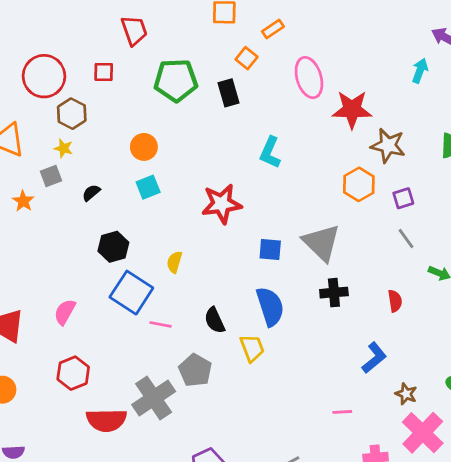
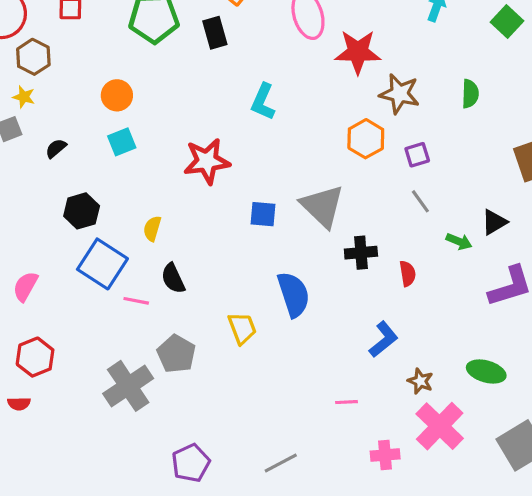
black cross: (334, 293) -> (361, 253), moved
blue semicircle: (270, 306) -> (294, 294), moved
black semicircle: (215, 320) -> (173, 278), moved
red semicircle: (106, 420) -> (19, 404), moved, size x0.5

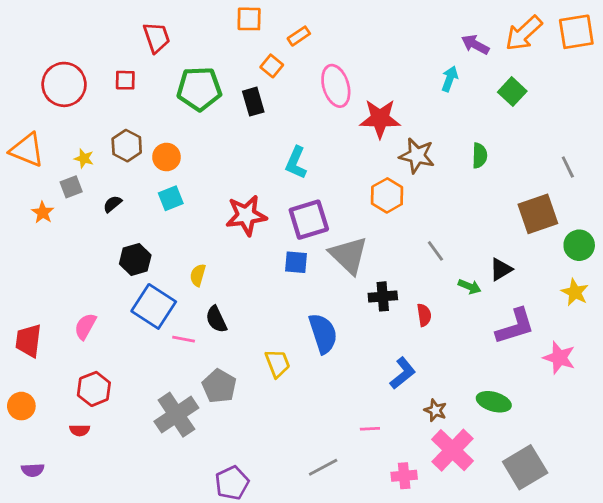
brown hexagon: (33, 57) -> (127, 146), moved
purple square: (417, 155) -> (309, 220), moved, size x1.8
gray line: (281, 463) -> (323, 467), moved

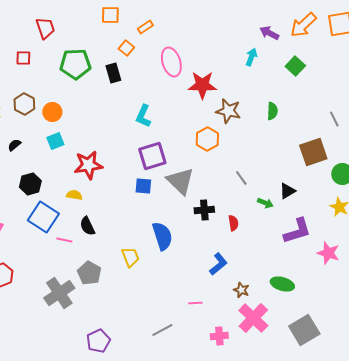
red star: (246, 215) -> (88, 165), moved
yellow semicircle: (198, 275) -> (74, 195), turned 84

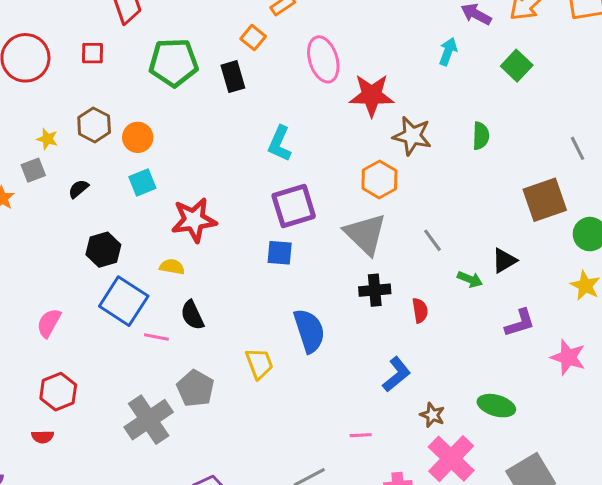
gray triangle: (180, 181) -> (365, 234), moved
purple L-shape: (297, 231) -> (520, 323), size x0.7

